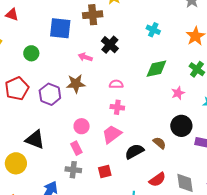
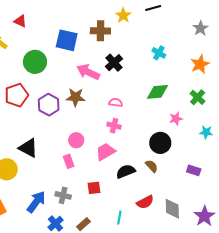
green circle: (31, 53) -> (35, 62), size x1.5
pink arrow: (85, 57) -> (88, 72), size x1.6
black circle: (181, 126) -> (160, 143), moved
gray cross: (73, 170) -> (63, 195), moved

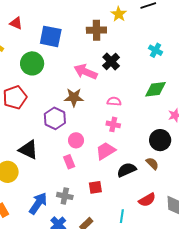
blue square: (67, 40) -> (51, 36), moved
purple hexagon: (49, 105) -> (55, 118), moved

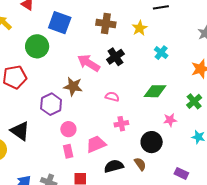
yellow star: (119, 14) -> (140, 28), moved
pink cross: (113, 124) -> (121, 124), moved, turned -32
pink rectangle: (69, 162) -> (68, 151), moved

